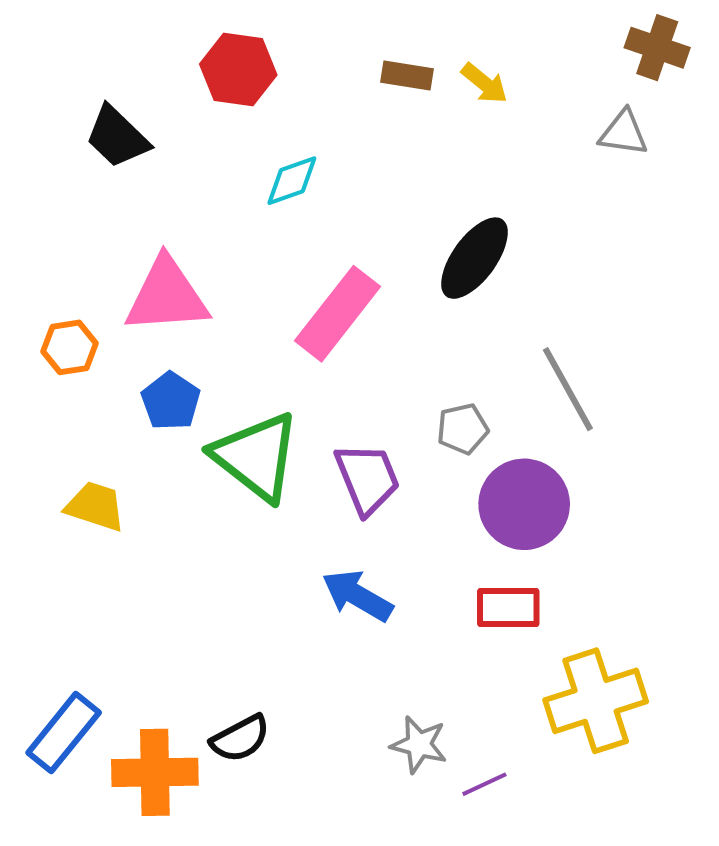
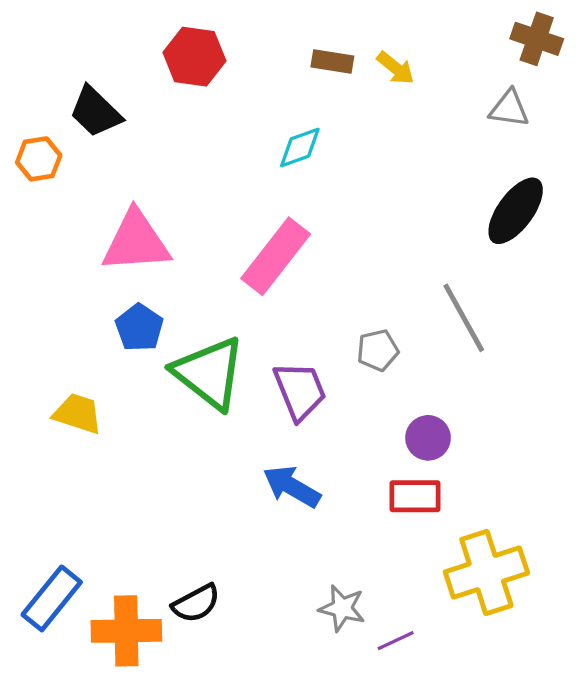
cyan diamond: (292, 181) -> (300, 148), moved
black ellipse: (475, 258) -> (516, 211), moved
orange hexagon: (69, 347) -> (39, 159), moved
purple circle: (524, 504) -> (428, 438), moved, size x0.6

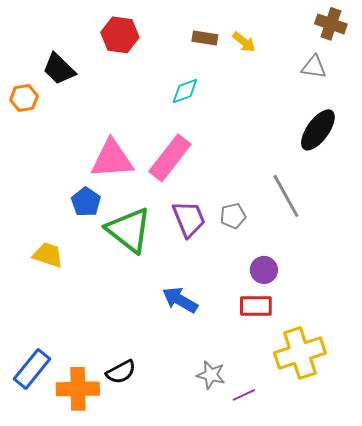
pink triangle: (136, 242) -> (112, 159), moved
purple trapezoid: (300, 391) -> (189, 219), moved

